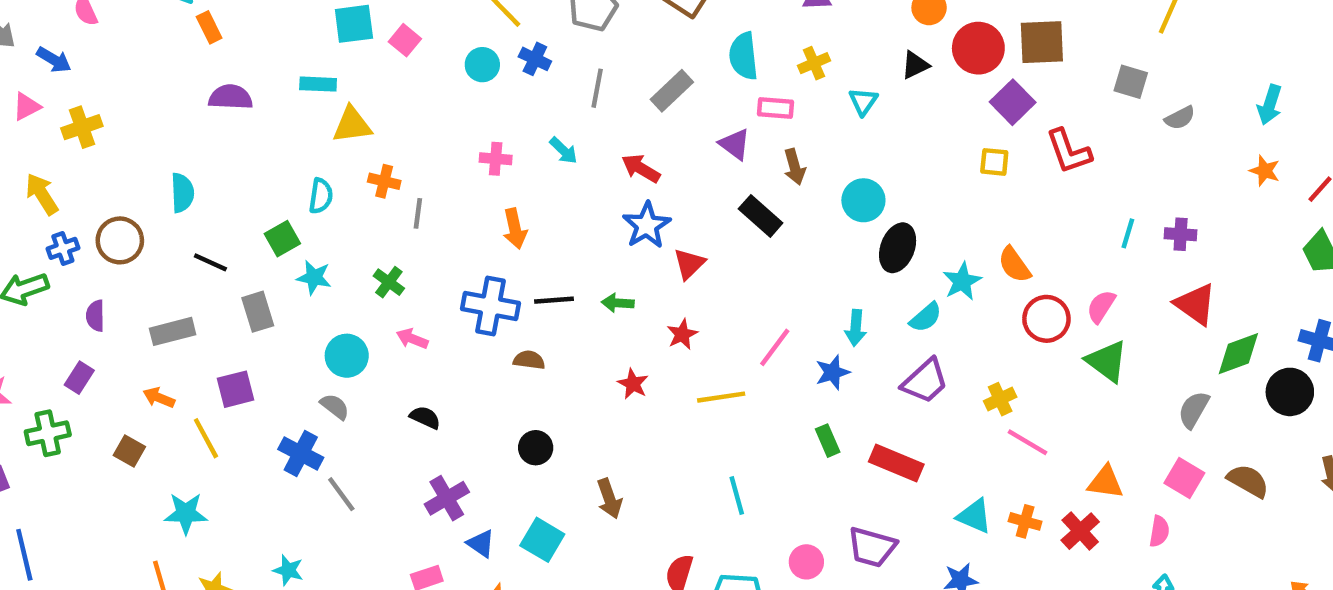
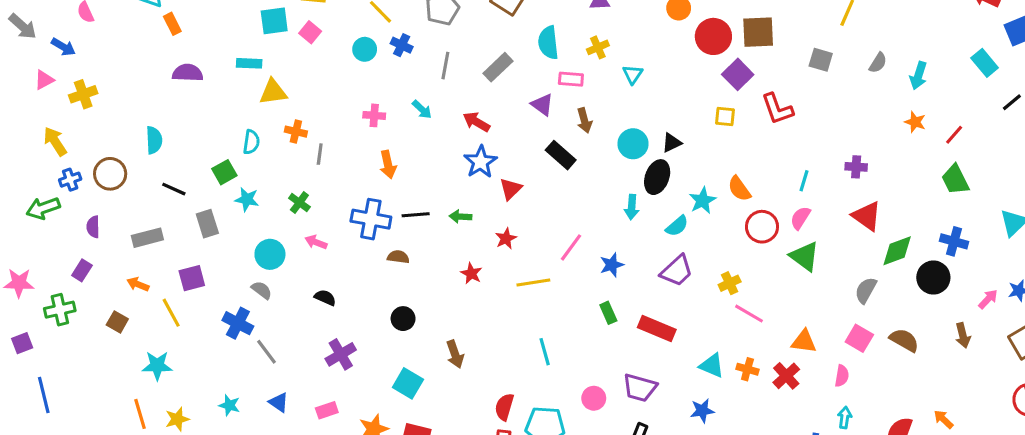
black triangle: (915, 65) -> (672, 143), moved
gray semicircle: (1180, 118) -> (878, 63), moved, turned -30
cyan line: (1128, 233) -> (804, 181), moved
cyan arrow: (856, 328) -> (632, 207), moved
blue triangle: (481, 543) -> (279, 402), moved

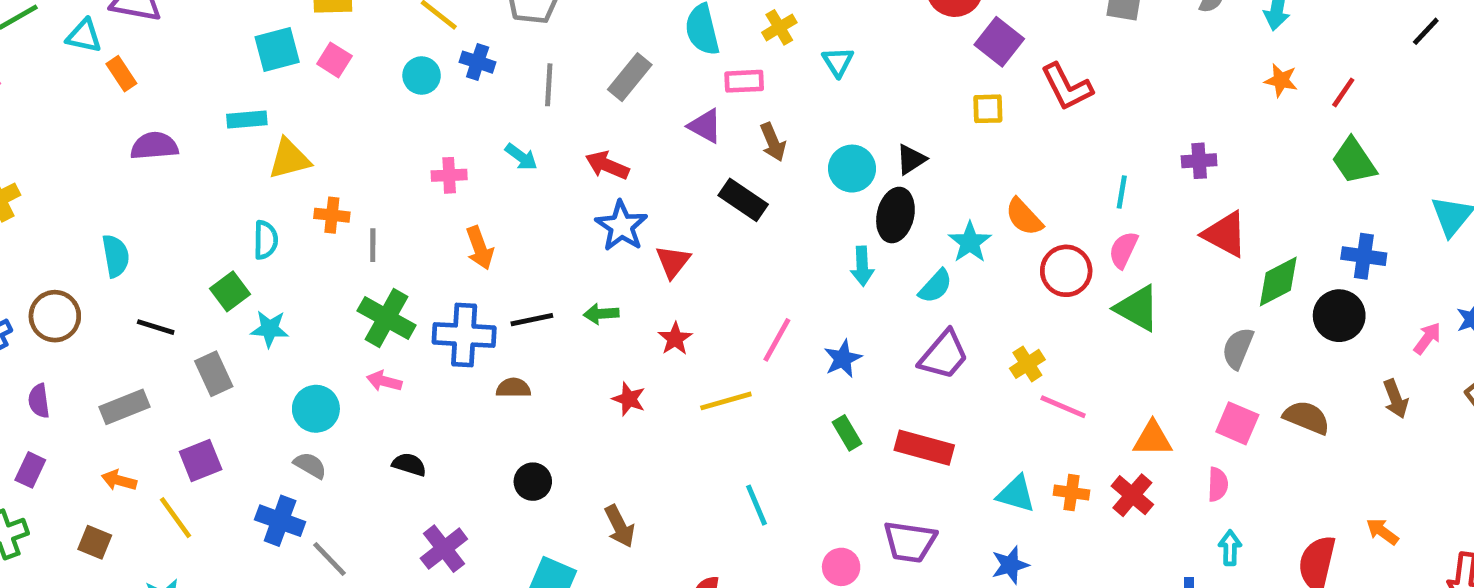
green cross: (299, 203) -> (387, 318), moved, size x1.6

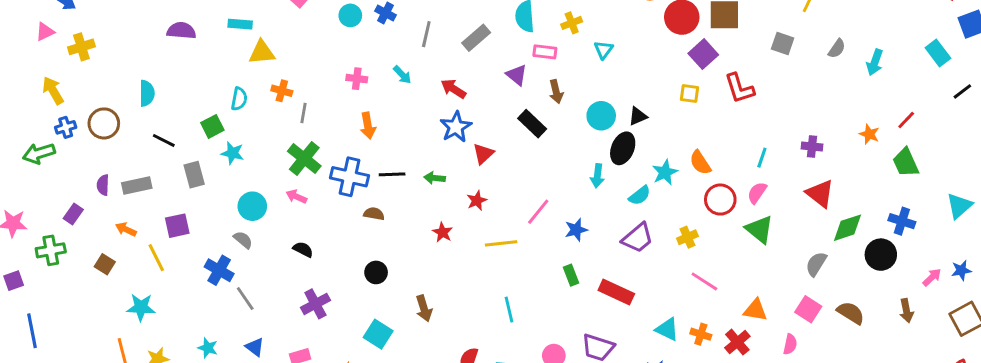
orange star: (1281, 80) -> (869, 134), moved
yellow cross: (1027, 364) -> (687, 237), moved
purple semicircle: (39, 401) -> (103, 185), moved

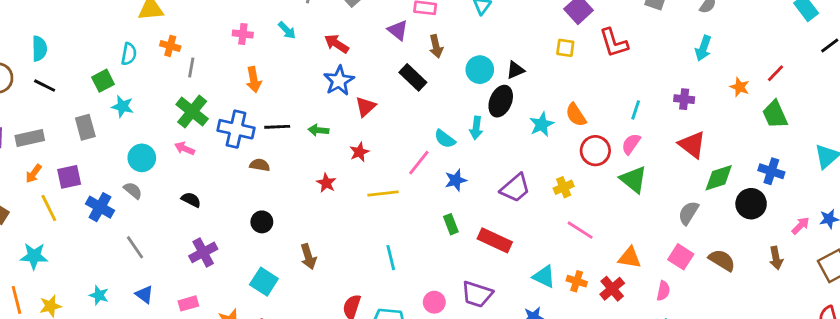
cyan arrow: (875, 62) -> (703, 48), moved
black line: (164, 140) -> (45, 86), moved
cyan semicircle: (640, 195) -> (445, 139), moved, turned 75
orange arrow: (126, 229) -> (34, 174), moved, turned -78
blue cross: (219, 270) -> (100, 207), moved

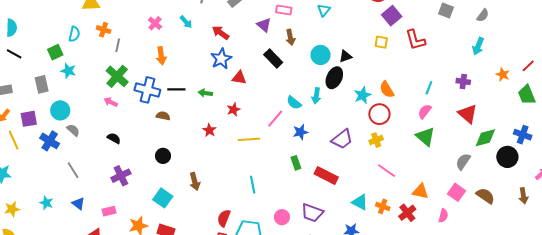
pink cross: (243, 34) -> (155, 23), turned 32
red triangle: (366, 107) -> (239, 78), turned 49
red circle: (595, 151) -> (379, 114), moved
cyan circle: (142, 158) -> (60, 110), moved

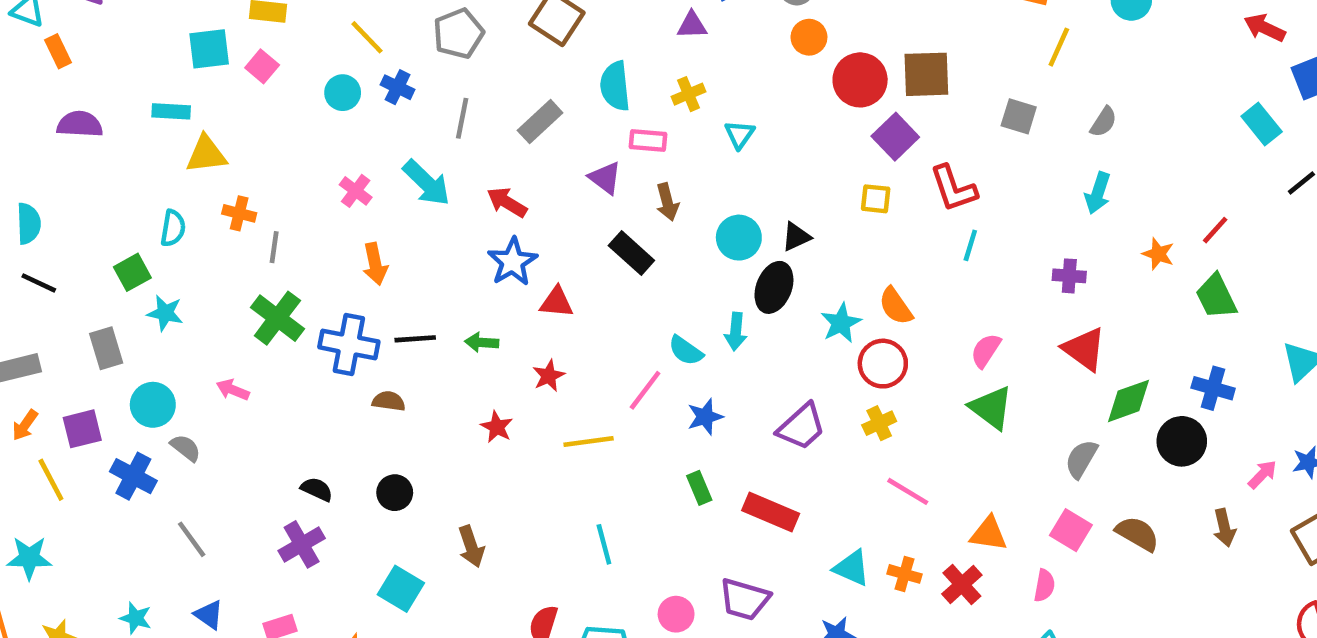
cyan arrow: (186, 22) -> (426, 183), size x1.6
cyan line: (429, 88) -> (970, 245), moved
pink arrow: (111, 102) -> (233, 390), moved
black semicircle: (114, 138) -> (317, 489), moved

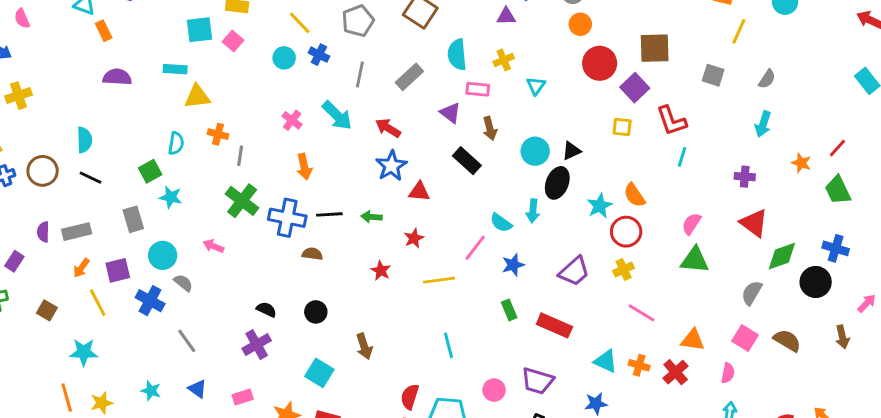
red circle: (860, 80) -> (600, 63), moved
green triangle: (991, 408) -> (695, 260), turned -32

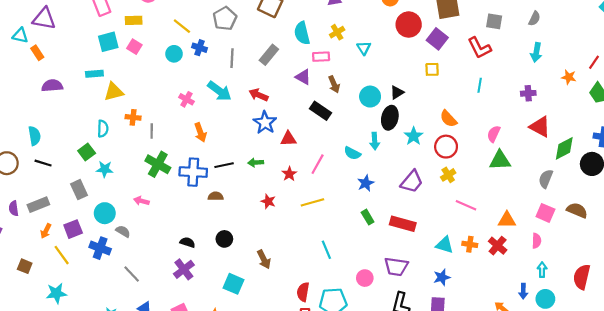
red L-shape: (671, 121) -> (479, 48), moved
cyan star: (600, 206) -> (414, 136), moved
pink line: (475, 248) -> (318, 164), moved

